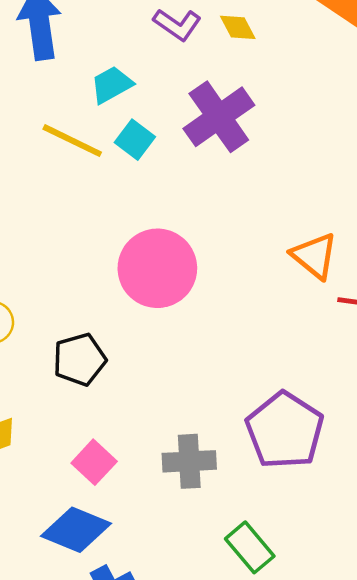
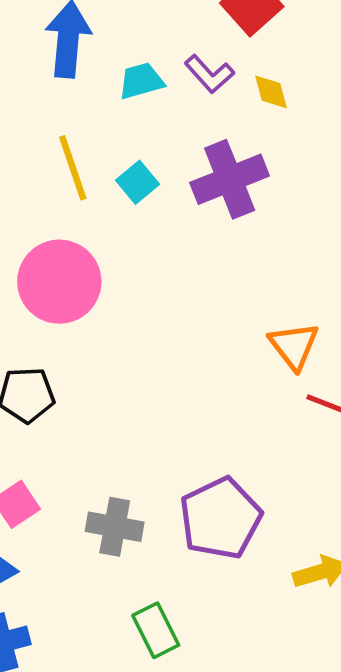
cyan trapezoid: (112, 85) -> (141, 81), moved
yellow line: (72, 141) -> (73, 168), turned 32
pink circle: (157, 268) -> (59, 282), moved

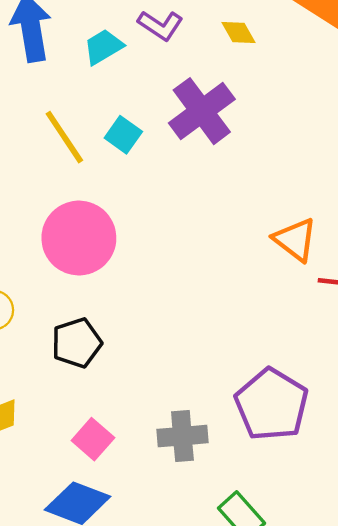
yellow diamond: (271, 92) -> (238, 32), moved

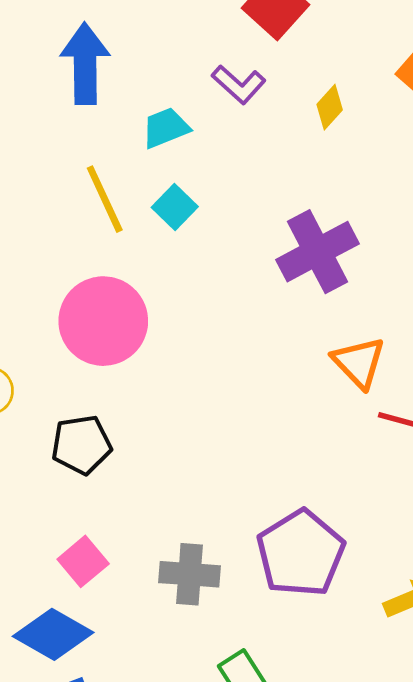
yellow diamond: (238, 32) -> (330, 107), turned 63
cyan trapezoid: (103, 47) -> (166, 128), moved
purple cross: (202, 111) -> (317, 252), moved

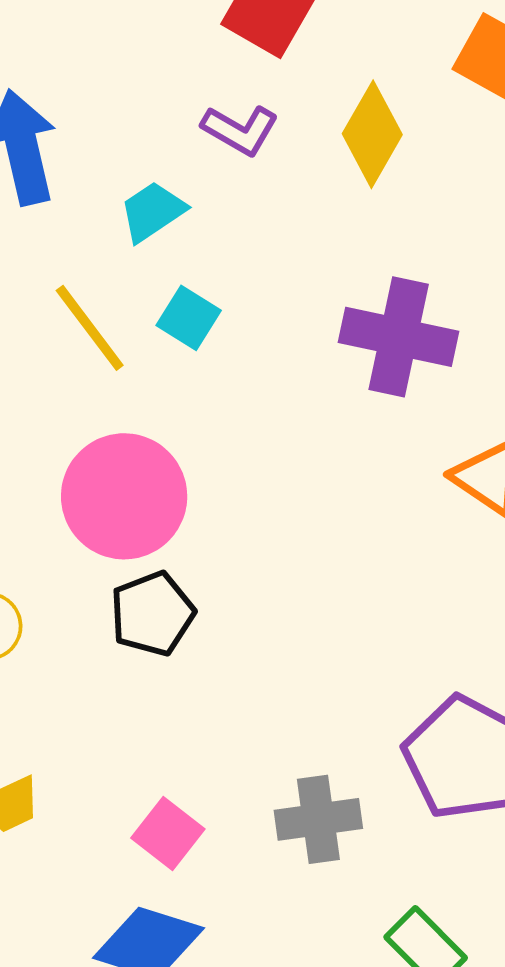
yellow diamond: (330, 107) -> (372, 134), size x1.6
purple cross: (317, 252) -> (399, 337), turned -38
black pentagon: (81, 445) -> (152, 614), moved

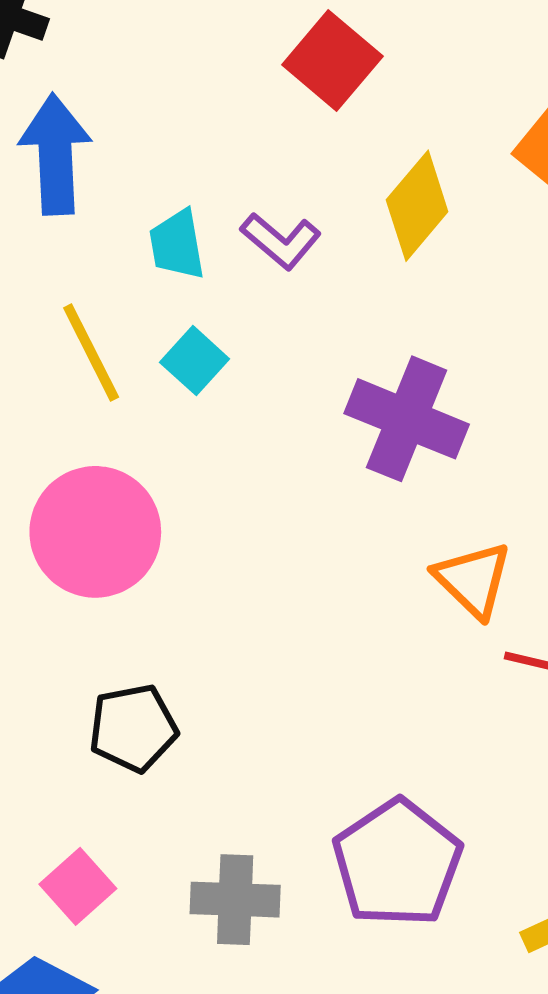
purple L-shape: (240, 130) -> (281, 241), moved
cyan trapezoid: (152, 212) -> (177, 245), turned -76
black pentagon: (152, 614) -> (133, 728), moved

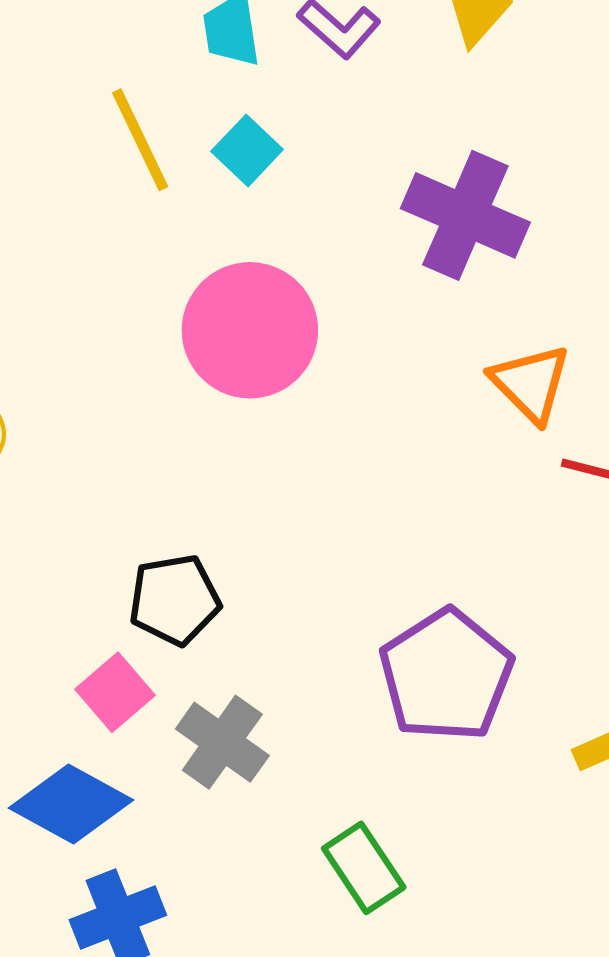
pink circle: (95, 532) -> (250, 330), moved
black pentagon: (133, 728) -> (175, 600), moved
gray cross: (235, 900) -> (222, 742), moved, turned 32

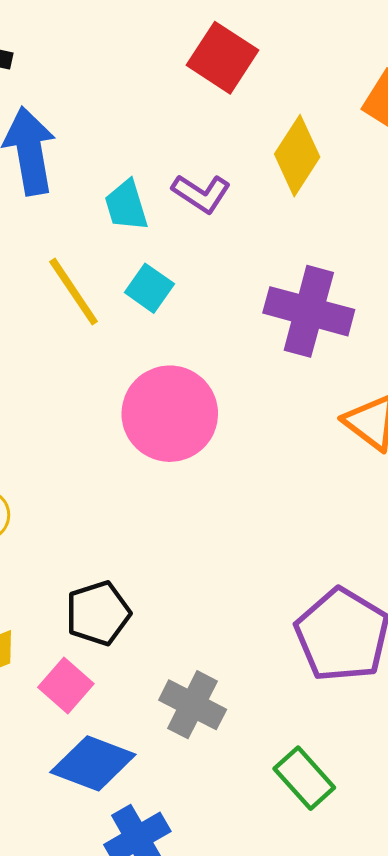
black pentagon: (175, 600) -> (98, 613), moved
pink square: (115, 692) -> (66, 686), moved

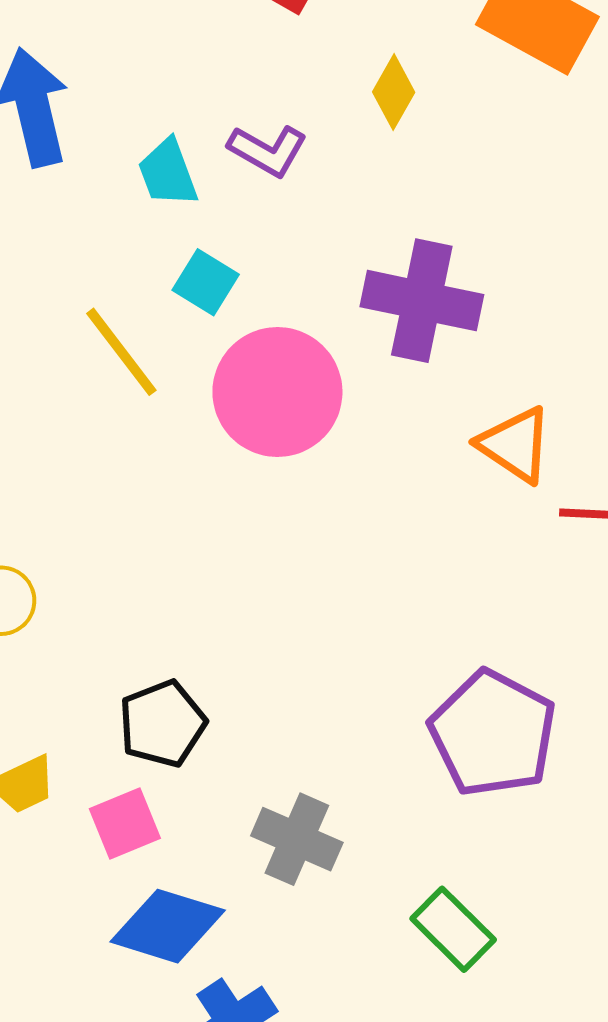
yellow diamond: (297, 156) -> (394, 92), size x0.7
yellow line: (74, 292) -> (121, 352), moved
pink circle: (170, 414) -> (277, 392), moved
pink square: (66, 686) -> (125, 823), turned 30

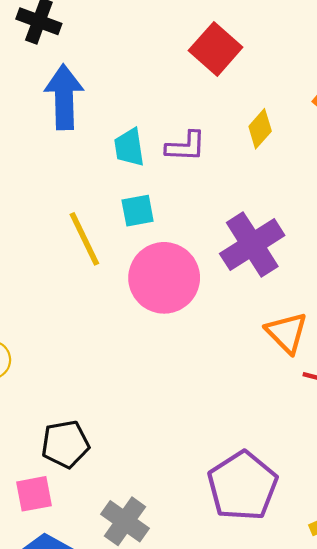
purple L-shape: (268, 150) -> (186, 146), turned -39
cyan square: (206, 282) -> (138, 211), turned 36
purple cross: (422, 301) -> (252, 244), turned 34

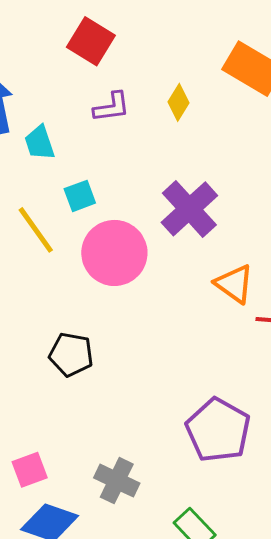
red square: (216, 49) -> (91, 41), moved
purple L-shape: (186, 146) -> (112, 107), moved
cyan trapezoid: (129, 147) -> (40, 143), moved
black pentagon: (65, 444) -> (71, 354), moved, turned 30

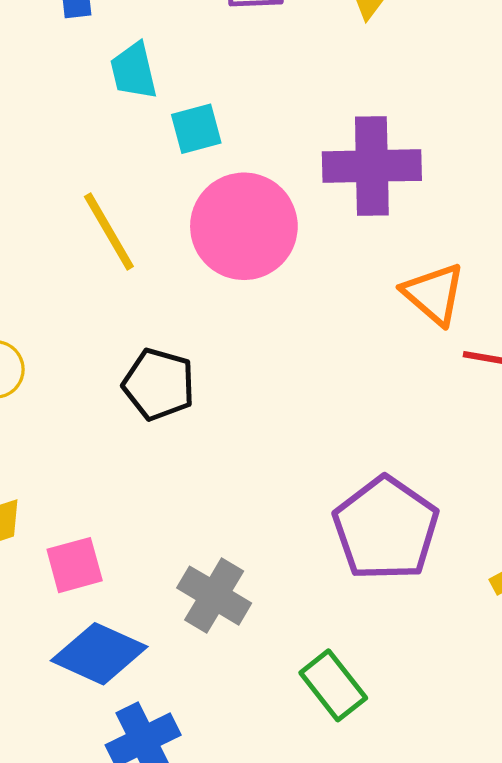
cyan trapezoid: (40, 143) -> (134, 71), moved
purple cross: (189, 209) -> (372, 166), turned 36
yellow line: (36, 230) -> (109, 231), moved

